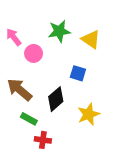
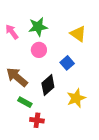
green star: (59, 31) -> (38, 27), moved
pink circle: (34, 53) -> (39, 50), moved
blue square: (78, 73) -> (67, 63), turned 32

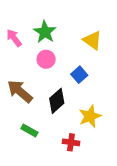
green star: (38, 27) -> (45, 32), turned -30
green rectangle: (25, 102) -> (29, 130), moved
red cross: (37, 120) -> (71, 142), moved

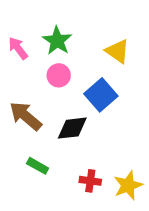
blue square: (79, 75) -> (101, 95), size x1.5
black diamond: (57, 101) -> (72, 128), turned 35
yellow star: (90, 116) -> (128, 185), moved

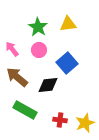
pink arrow: (18, 48) -> (12, 49), moved
yellow triangle: (117, 51) -> (68, 24), moved, turned -42
green rectangle: (38, 166) -> (25, 110), size x1.6

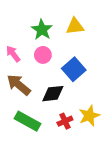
red cross: (60, 120) -> (65, 121), moved, turned -32
yellow star: (85, 123) -> (89, 116), moved

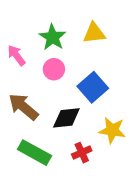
pink arrow: (13, 54) -> (16, 55), moved
yellow star: (89, 116) -> (112, 130), moved, turned 30

